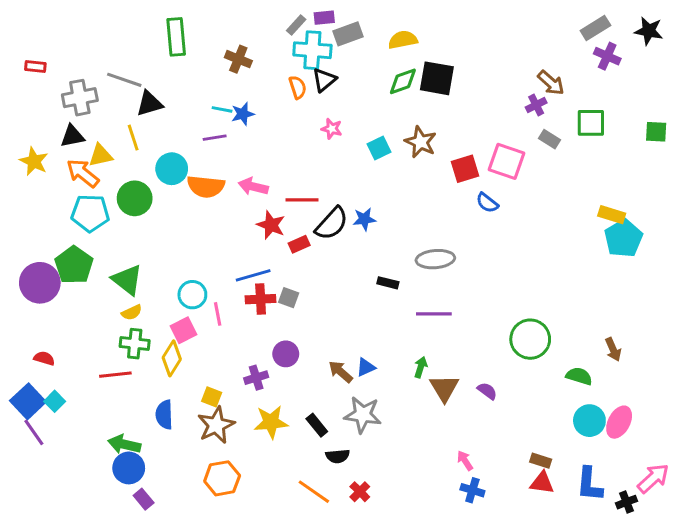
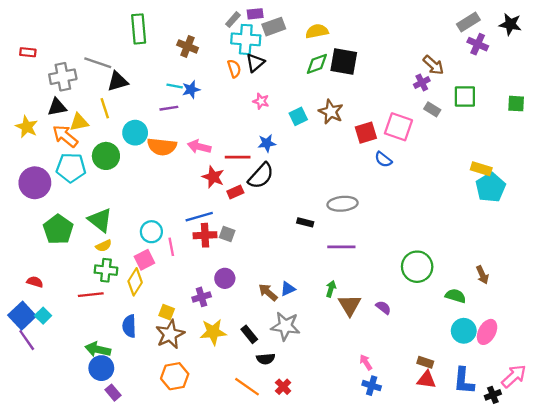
blue star: (364, 219) -> (267, 143), moved
green pentagon: (74, 265) -> (58, 229), moved
purple circle: (40, 283) -> (35, 183), moved

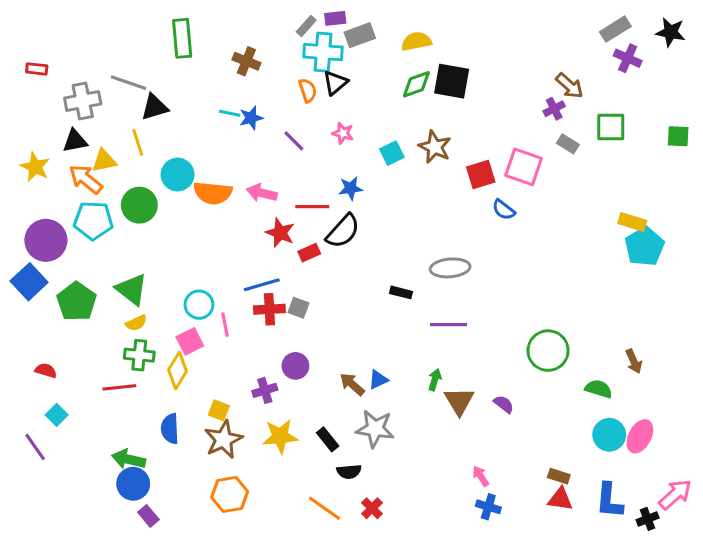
purple line: (169, 108) -> (294, 141), moved, turned 54
blue square: (22, 316) -> (29, 282), moved

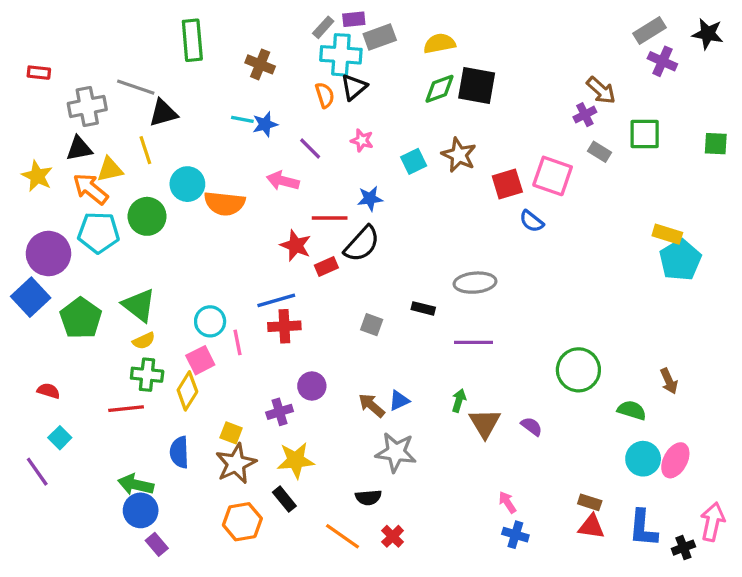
pink arrow: (262, 193) -> (283, 181), moved
gray square: (299, 308) -> (372, 325), moved
black rectangle: (328, 439) -> (284, 499), moved
pink arrow: (675, 494) -> (713, 522), turned -36

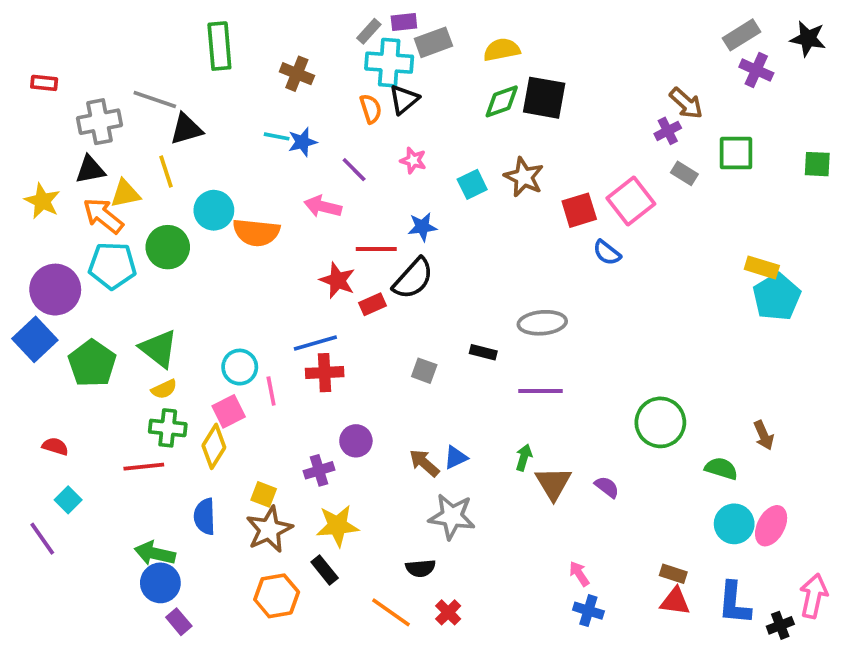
pink square: (553, 176) -> (631, 201), turned 33

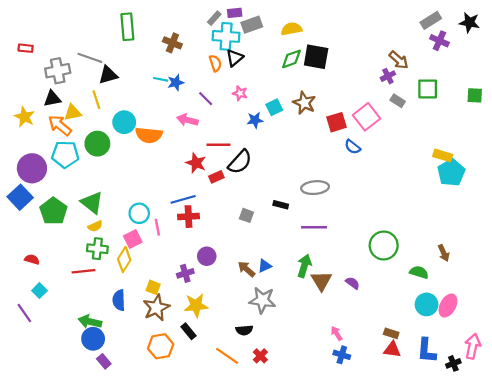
blue star: (422, 227) -> (255, 120), moved
green arrow: (524, 457) -> (304, 266), size x1.5

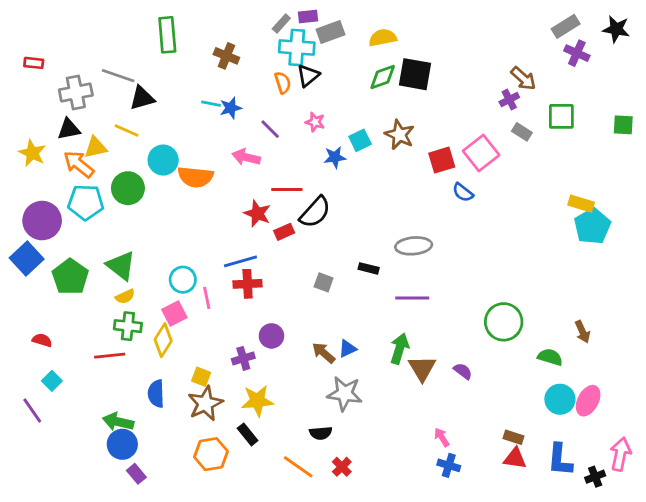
yellow line: (96, 100) -> (127, 130), turned -48

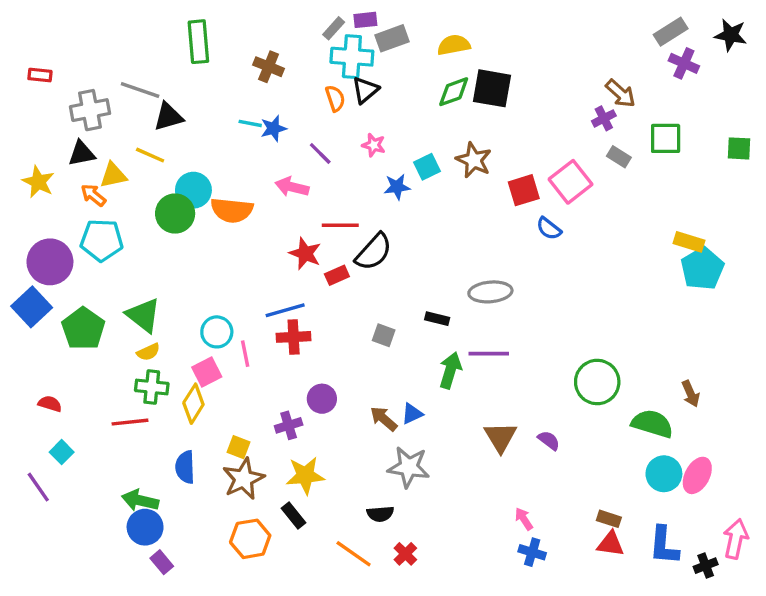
orange arrow: (79, 164) -> (93, 195), size x0.7
green circle: (128, 188) -> (175, 213), moved
green arrow: (400, 349) -> (450, 370), moved
green semicircle: (550, 357) -> (652, 424), size x1.4

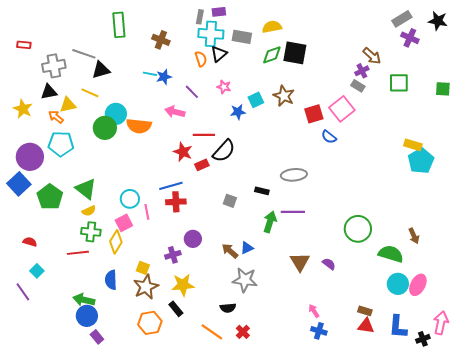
gray rectangle: (334, 28) -> (200, 17), turned -32
gray rectangle: (392, 38) -> (242, 37), moved, turned 30
gray rectangle: (619, 157) -> (358, 86), moved

